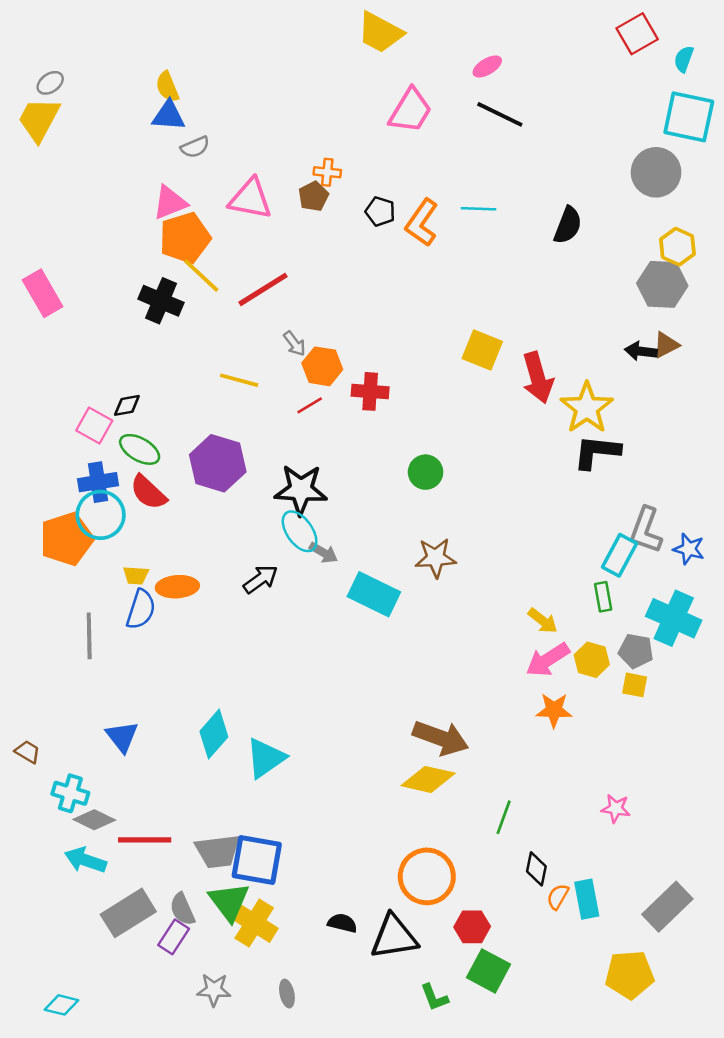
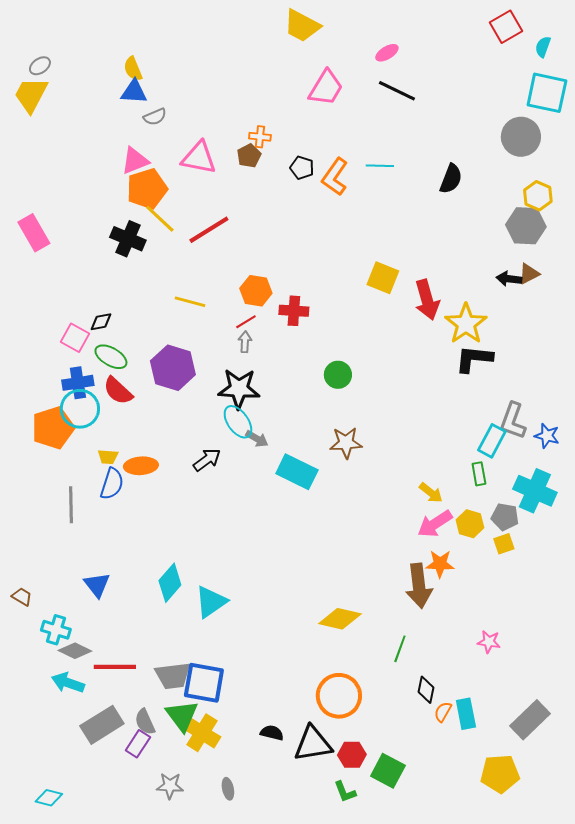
gray arrow: (295, 344) -> (245, 342), moved, turned -140
yellow square: (635, 685) -> (504, 544), turned -30
brown arrow: (441, 738) -> (419, 586), moved, turned 63
red hexagon: (472, 927) -> (352, 755), moved

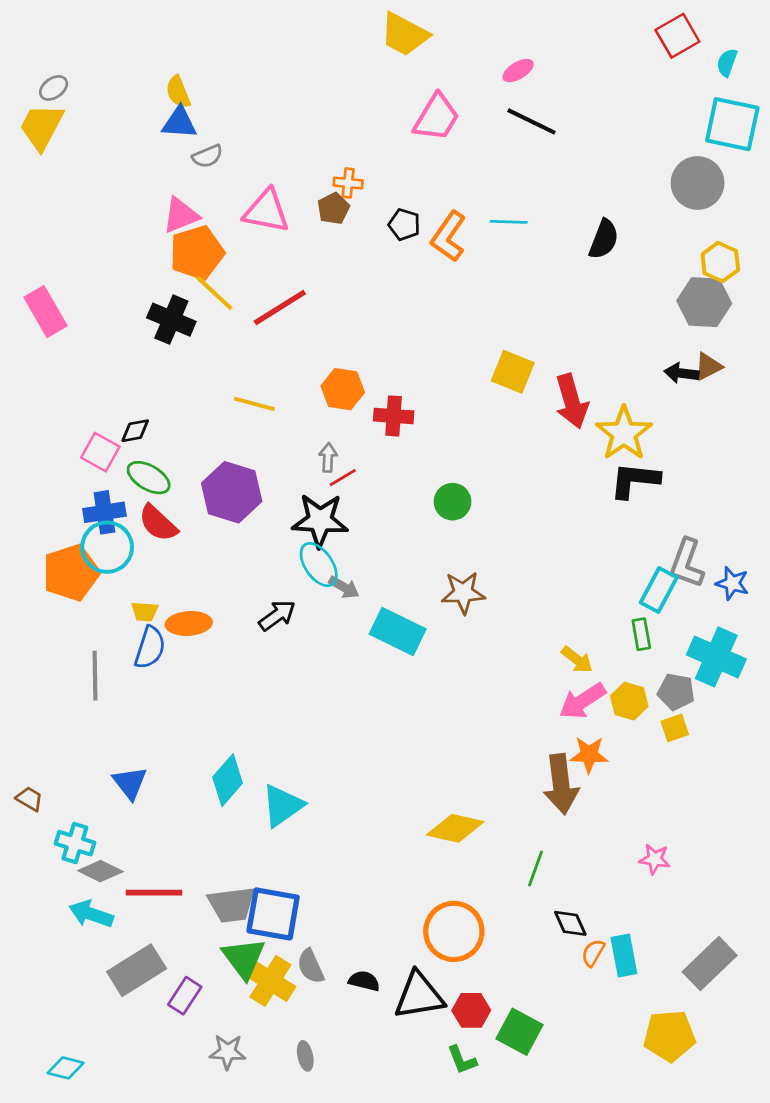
red line: (246, 322) -> (343, 478), moved
black diamond: (426, 690) -> (570, 923), turned -36
gray semicircle: (145, 722) -> (311, 966), moved

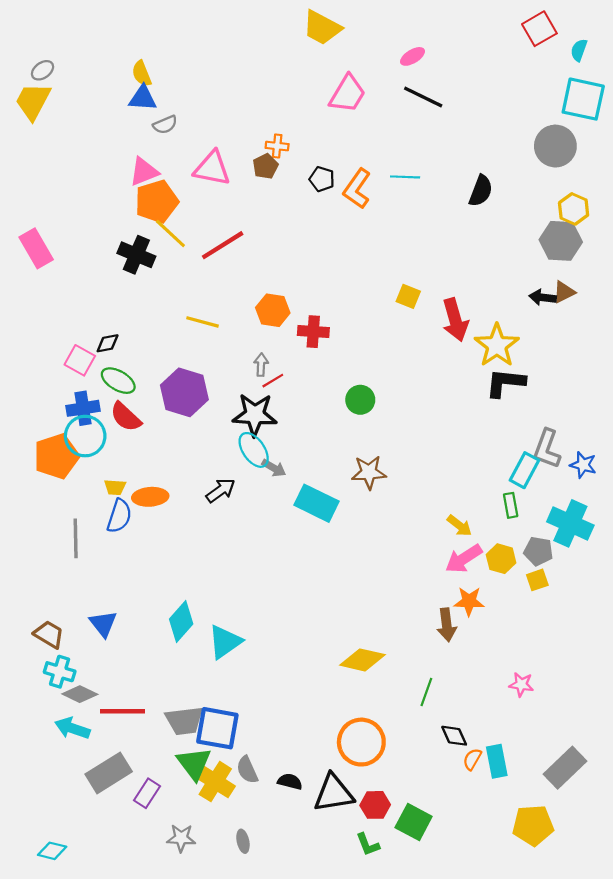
yellow square: (513, 372) -> (408, 296), size x0.7
brown arrow: (561, 784) -> (447, 625), size x0.7
brown trapezoid: (29, 799) -> (49, 634), moved, size x1.4

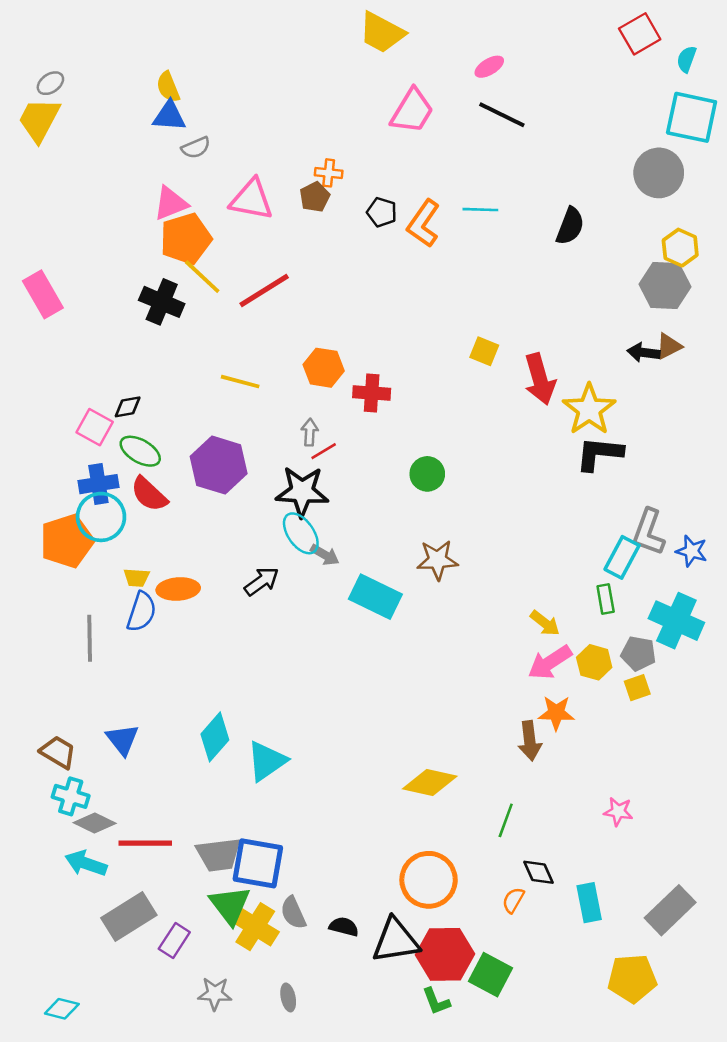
orange semicircle: (472, 759) -> (513, 900), moved
red hexagon: (375, 805) -> (445, 954), size x1.6

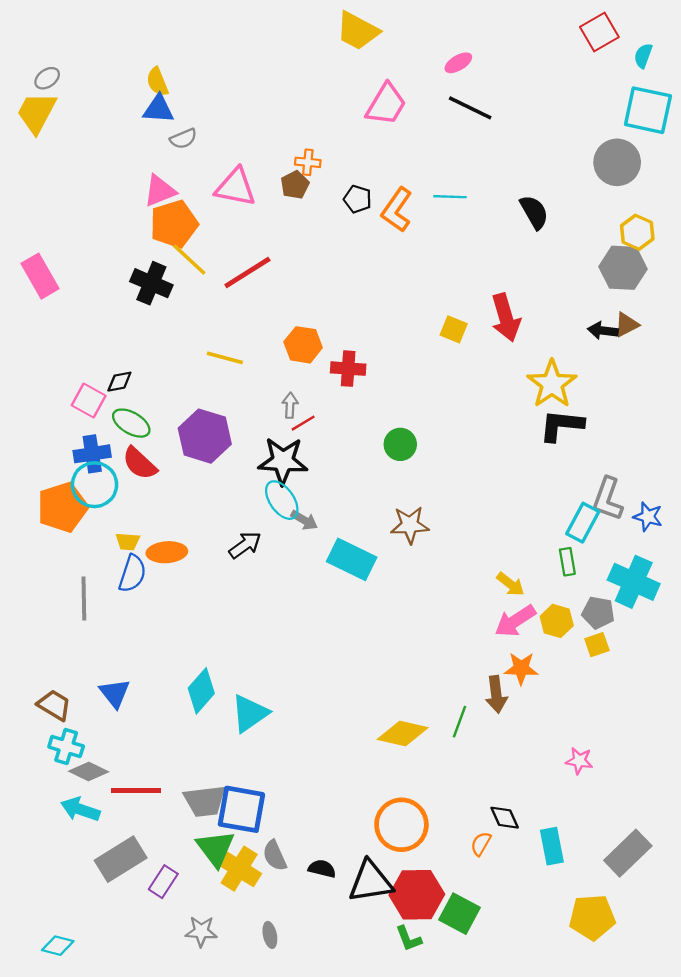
black semicircle: (570, 226) -> (534, 212), turned -51
red arrow: (540, 379) -> (506, 318), moved
green line: (506, 820) -> (460, 722), moved

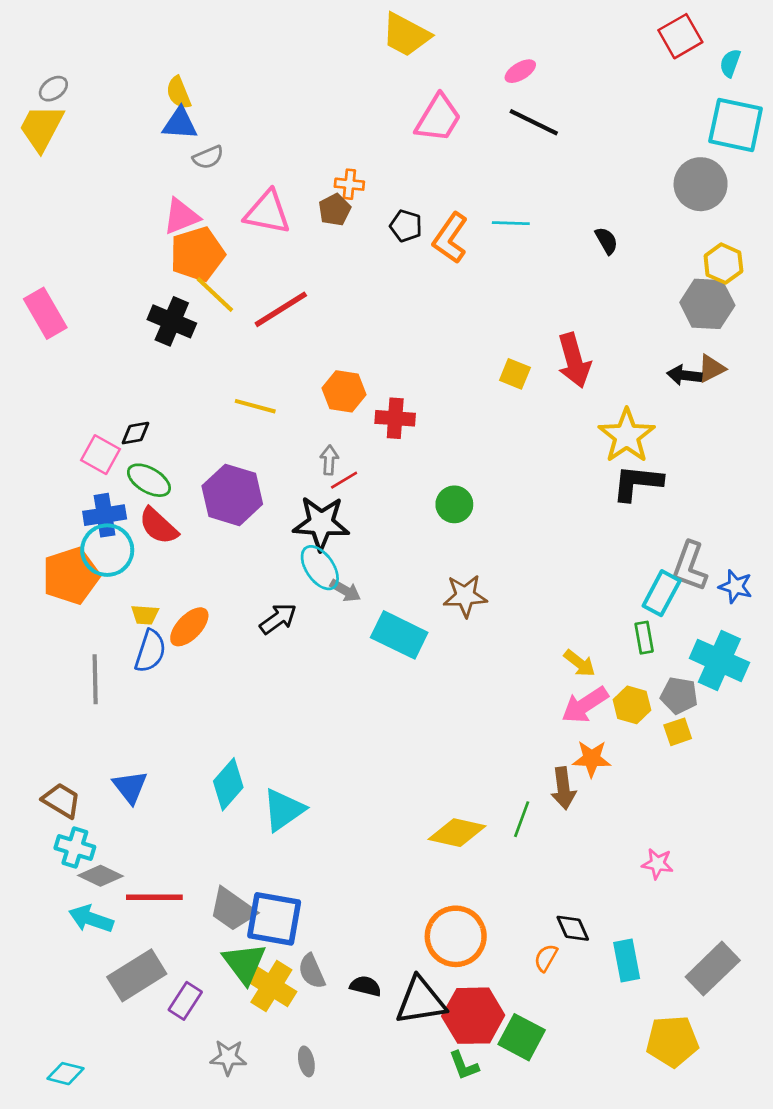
black semicircle: (534, 212) -> (606, 241), size x0.7
orange ellipse: (167, 552) -> (189, 627), turned -42
gray trapezoid: (205, 801) -> (232, 909), turned 42

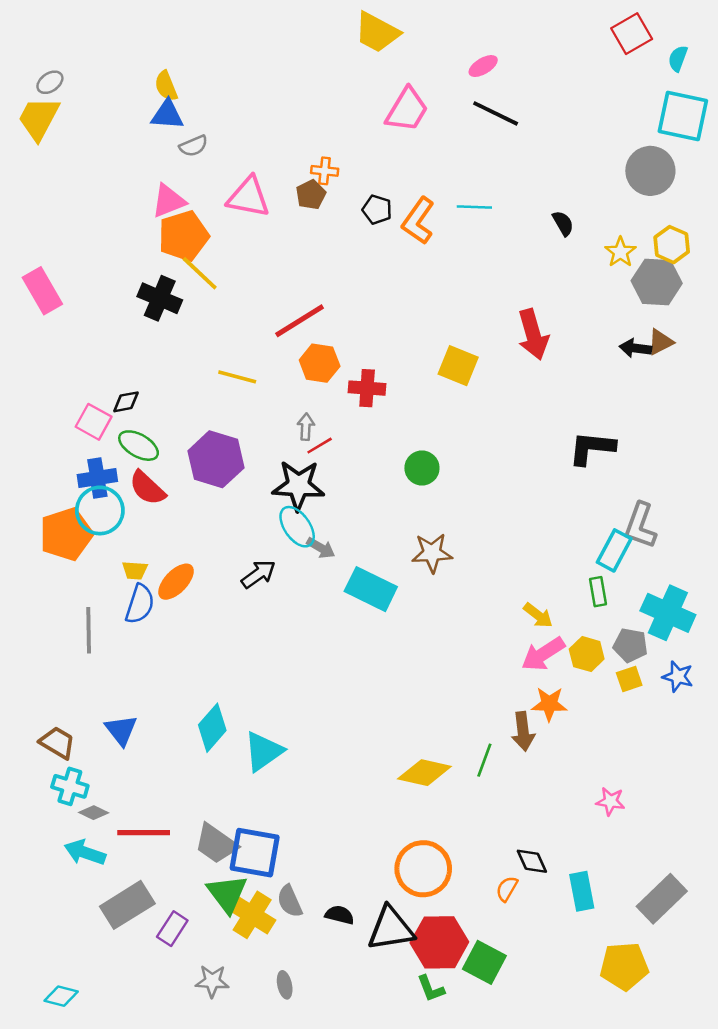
red line: (281, 309) -> (300, 321), moved
yellow square: (515, 374) -> (458, 366), moved, size x1.4
yellow star: (627, 436) -> (620, 252), moved, size x0.6
blue star: (736, 586) -> (678, 676), moved
gray diamond: (100, 876) -> (94, 813), size x0.7

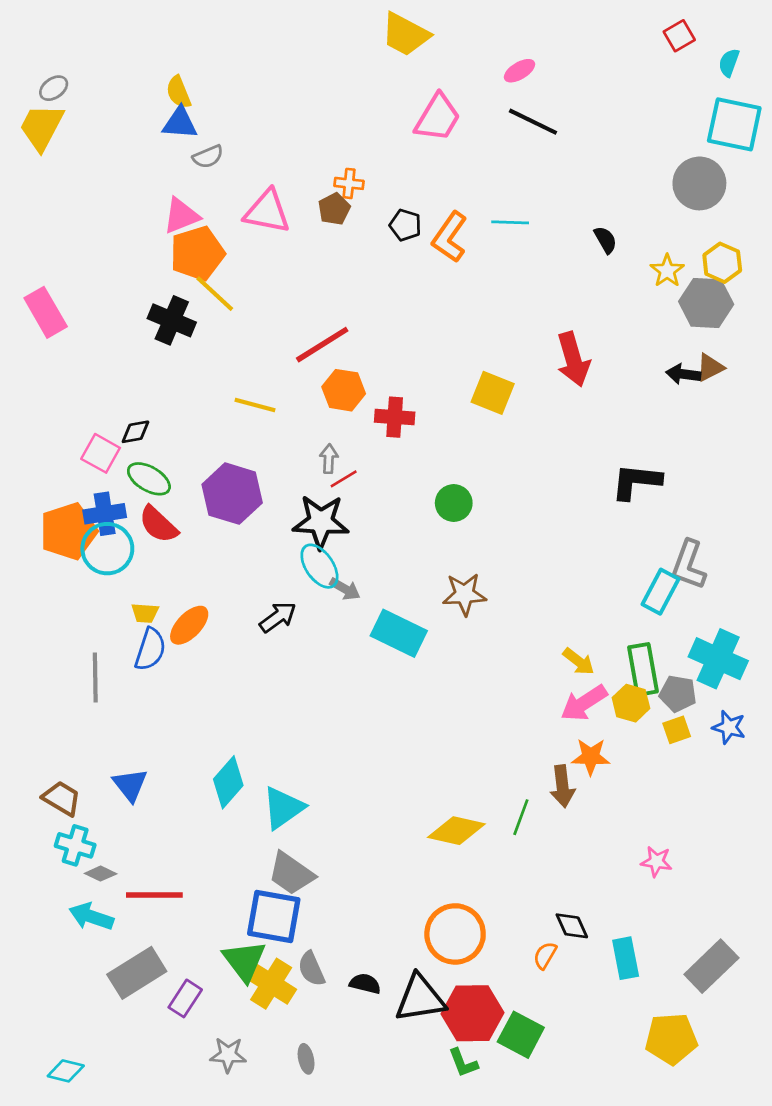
red square: (632, 34) -> (679, 36), size x0.7
orange pentagon: (66, 534) -> (68, 531), moved
green rectangle: (598, 592) -> (643, 669), moved, size x1.6
gray trapezoid: (216, 844) -> (291, 874), moved

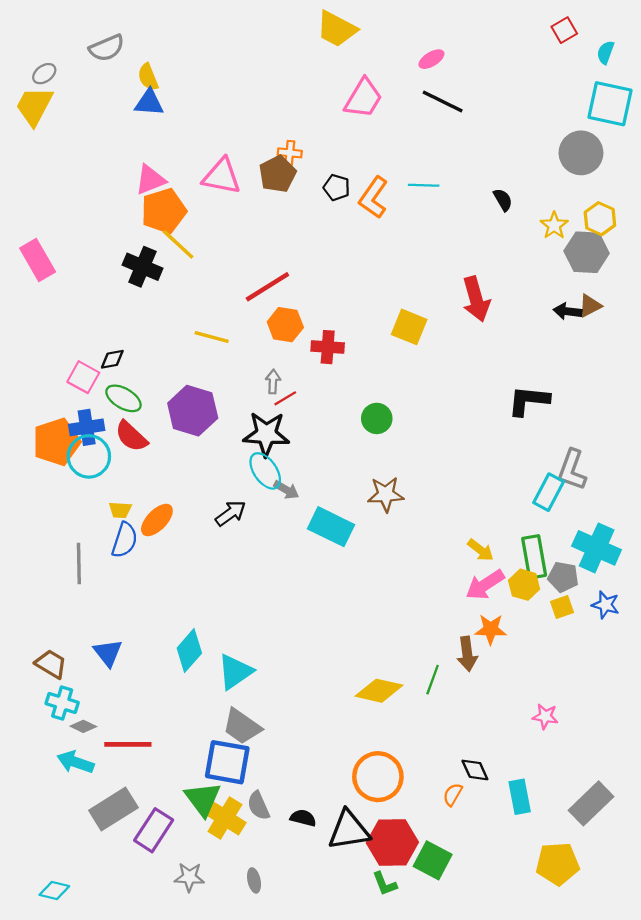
gray semicircle: (208, 157) -> (107, 48), moved, size x1.4
brown pentagon: (334, 209) -> (277, 174), size x1.4
purple rectangle: (185, 998) -> (154, 830), size x1.4

